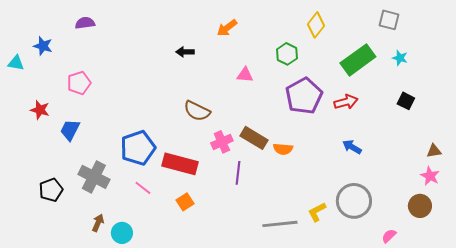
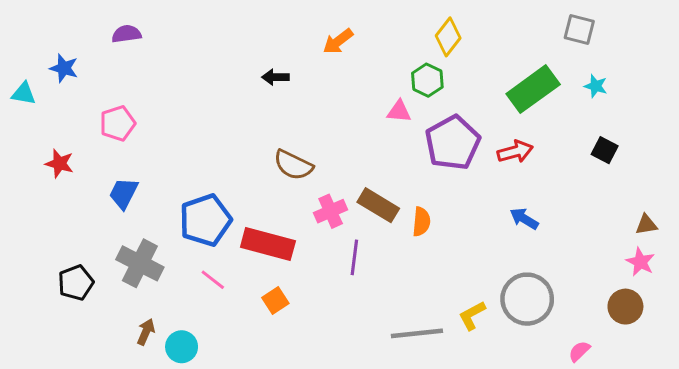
yellow diamond: (316, 25) -> (448, 37), moved
pink triangle: (245, 75) -> (399, 111), moved
blue trapezoid: (70, 130) -> (123, 193), moved
orange semicircle: (283, 149) -> (421, 222), turned -90

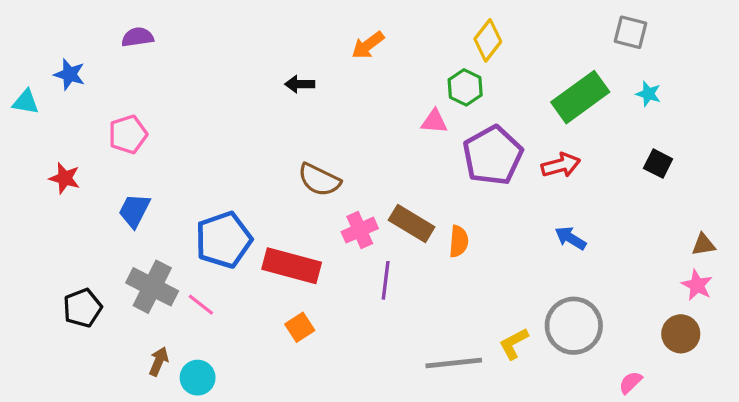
pink line: (213, 280) -> (201, 305), moved

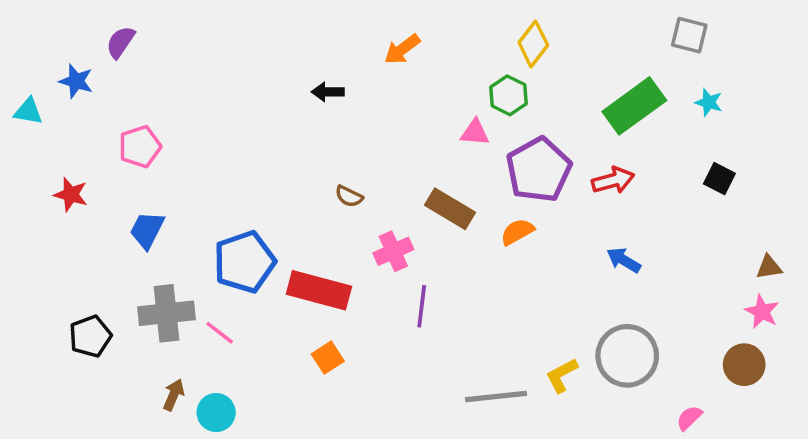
purple semicircle: (138, 37) -> (120, 42), moved, turned -48
brown semicircle: (319, 180) -> (349, 196), size x0.6
brown rectangle: (412, 224) -> (450, 209), moved
orange semicircle: (459, 241) -> (517, 232), moved, turned -124
gray cross: (152, 287) -> (166, 313), turned -33

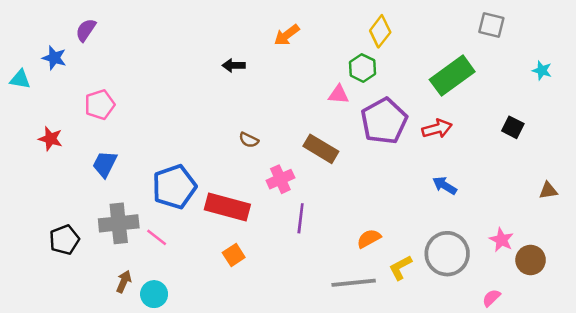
cyan star: (709, 102) -> (542, 70), moved
orange semicircle: (517, 232) -> (369, 239), moved
pink star: (762, 312) -> (501, 240), moved

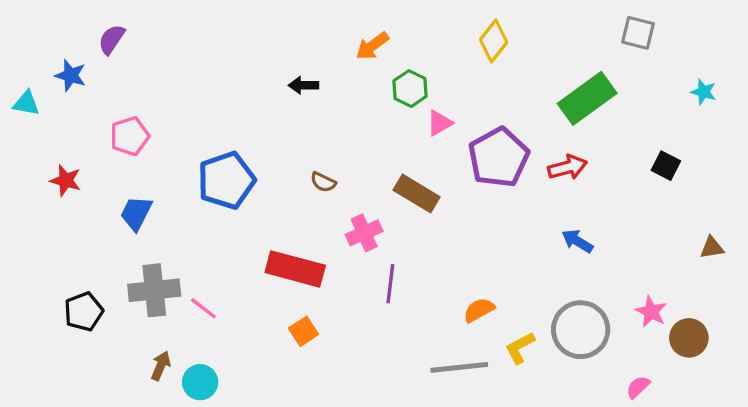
green hexagon: (363, 68) -> (410, 89), moved
pink triangle: (338, 94) -> (440, 123), turned -35
blue pentagon: (174, 187) -> (226, 180), moved

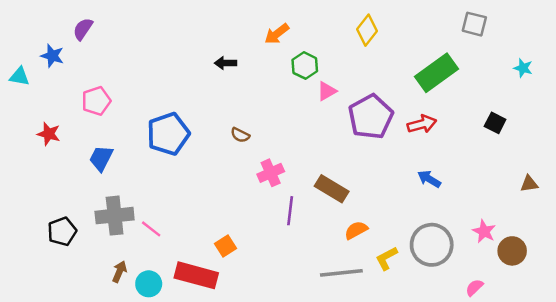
brown rectangle: (417, 194) -> (332, 189), moved
red rectangle: (295, 269) -> (196, 275), moved

